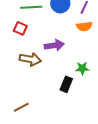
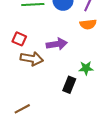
red square: (20, 28) -> (19, 39), moved

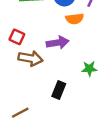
orange semicircle: (88, 24) -> (75, 19), moved
black rectangle: (69, 85) -> (59, 90), moved

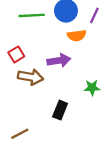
red square: (17, 37) -> (16, 54), turned 35

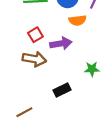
red square: (16, 54) -> (35, 35), moved
black rectangle: (60, 110) -> (62, 90), turned 42

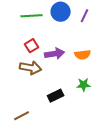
orange semicircle: (77, 20) -> (83, 55), moved
green star: (92, 69) -> (84, 85), moved

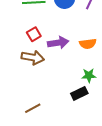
black rectangle: (56, 96) -> (79, 93), moved
brown line: (22, 116) -> (33, 108), moved

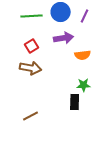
purple arrow: (58, 43) -> (64, 38), moved
black rectangle: (79, 93) -> (75, 102), turned -63

